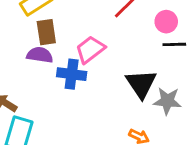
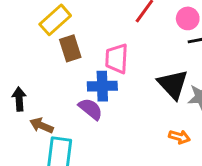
pink trapezoid: (90, 50) -> (117, 59), turned -40
purple semicircle: (40, 55) -> (91, 109), moved, turned 40

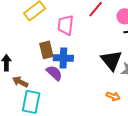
brown rectangle: (70, 48) -> (46, 50), moved
pink trapezoid: (117, 59) -> (66, 25), moved

